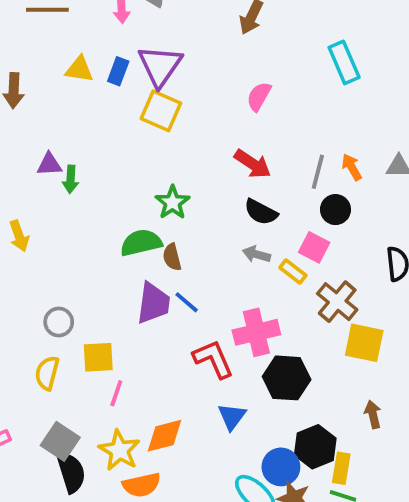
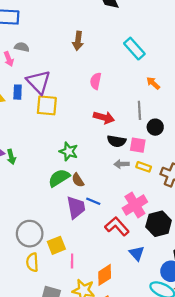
orange arrow: (352, 167) -> (153, 83), moved
pink square: (314, 247) -> (138, 145), moved
gray circle: (59, 322) -> (30, 234), size x1.6

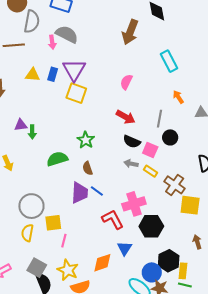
brown arrow: (78, 41) -> (130, 32), moved, size x1.4
gray semicircle: (22, 47) -> (67, 34), size x1.6
green semicircle: (59, 178) -> (57, 159), moved
orange diamond: (105, 275) -> (102, 263), moved

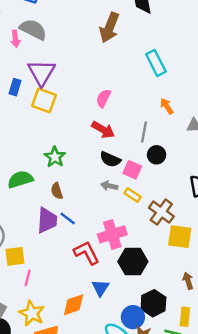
blue rectangle: (53, 74) -> (15, 87), moved
pink semicircle: (126, 82) -> (103, 98), moved
yellow rectangle: (183, 271) -> (185, 317), moved

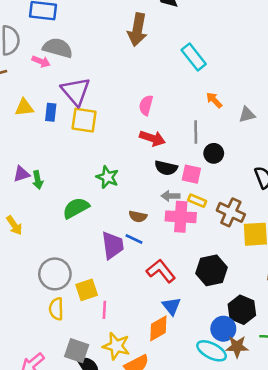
pink arrow: (15, 39) -> (41, 61), turned -49
brown semicircle: (57, 191) -> (138, 216), moved, turned -49
pink cross: (112, 234) -> (181, 217), moved, turned 32
blue triangle: (100, 288) -> (171, 306), moved

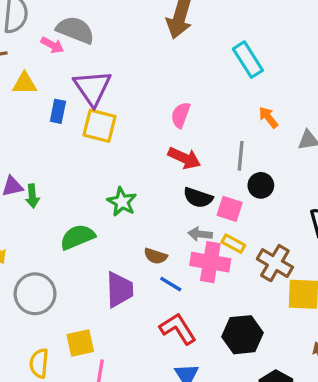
yellow triangle: (24, 107) -> (25, 83), moved
blue line: (134, 239) -> (171, 284), moved
gray circle: (55, 274) -> (35, 294), moved

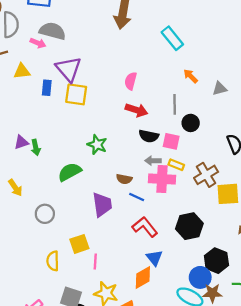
brown cross: (275, 263) -> (206, 175), turned 35
gray circle: (35, 294) -> (45, 214), size x0.7

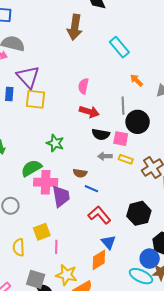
black circle: (191, 123) -> (138, 122), size x1.5
pink cross: (162, 179) -> (46, 182), moved

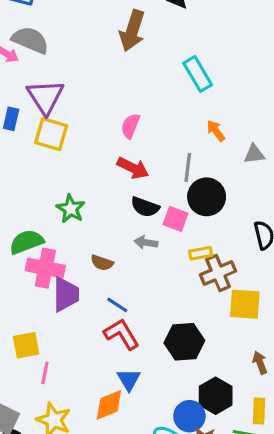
yellow rectangle: (126, 159) -> (201, 253), moved, turned -40
blue line: (91, 189) -> (117, 305), moved

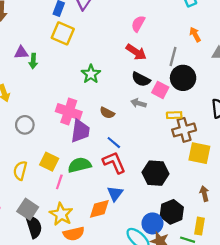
yellow square: (51, 134) -> (63, 33), moved
green semicircle: (26, 242) -> (80, 165), moved
yellow square: (26, 345) -> (49, 162), turned 30

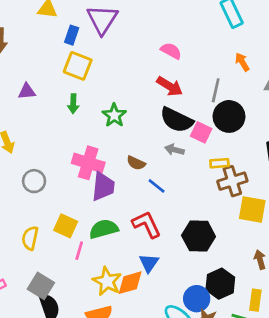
pink semicircle: (138, 24) -> (171, 51), turned 91
green arrow: (33, 61) -> (73, 104), moved
black semicircle: (141, 79) -> (177, 120), size x1.4
blue line: (114, 143) -> (157, 186), moved
yellow star: (61, 214) -> (107, 281), moved

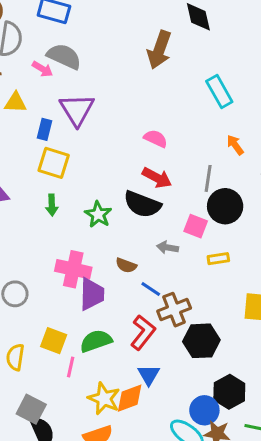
black semicircle: (177, 120) -> (142, 204), moved
brown cross: (232, 181) -> (174, 310), moved
red L-shape: (147, 224) -> (143, 332), turned 68

